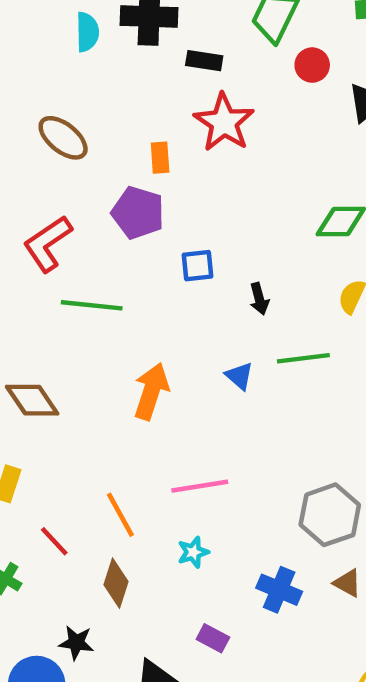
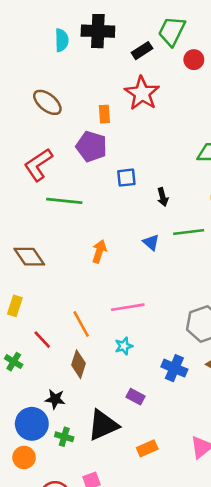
black rectangle: (204, 61) -> (142, 51), moved, turned -42
orange arrow: (151, 391) -> (99, 251), size x0.7

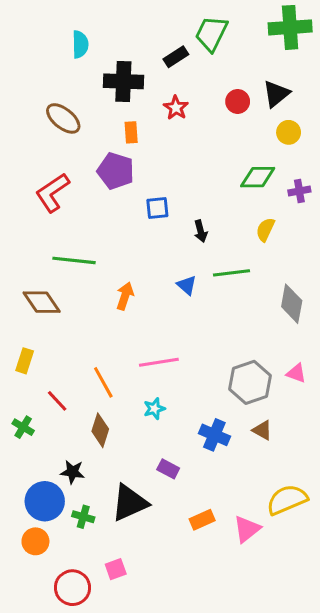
black cross: (98, 31) -> (123, 81), moved
red circle: (194, 60) -> (238, 101), moved
red star: (142, 93) -> (176, 108), size x0.6
green line: (64, 201) -> (74, 260), moved
orange rectangle: (147, 448) -> (202, 520), moved

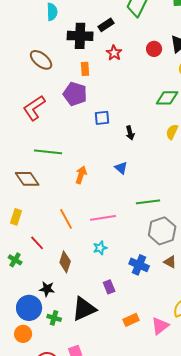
black rectangle: (176, 57) -> (106, 25), moved
green line: (231, 273) -> (148, 202), moved
orange line: (103, 382) -> (66, 219), moved
purple rectangle: (168, 469) -> (109, 287), turned 40

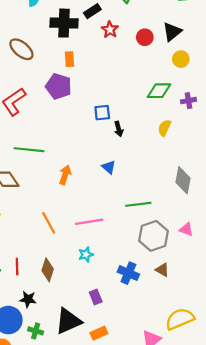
red star: (114, 53) -> (110, 30), moved
blue square: (102, 118) -> (102, 113), moved
red line: (37, 243) -> (17, 267), moved, turned 42
orange rectangle: (131, 320) -> (99, 333), moved

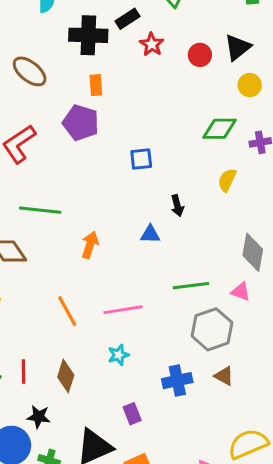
black arrow: (119, 129) -> (177, 206), moved
blue triangle: (109, 167) -> (150, 234), turned -40
pink triangle: (186, 229) -> (241, 292), moved
blue cross: (128, 273) -> (177, 381), turned -35

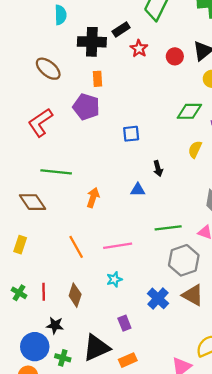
brown triangle: (224, 376) -> (193, 295), size x1.5
blue cross: (177, 381) -> (158, 298), turned -35

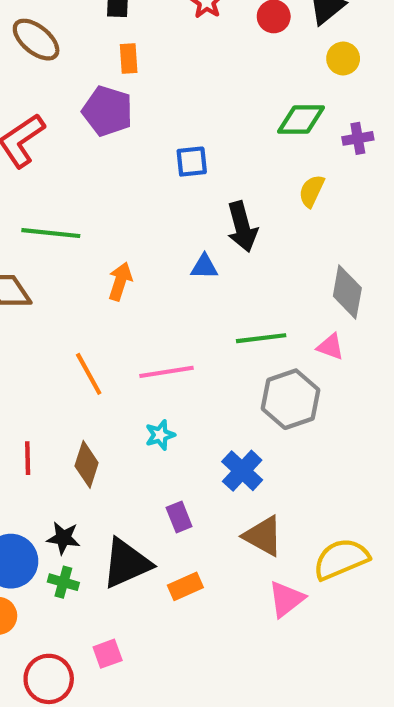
black arrow: (158, 168) -> (242, 227), size x1.6
brown triangle: (193, 295) -> (263, 536), moved
black star: (55, 325) -> (63, 538), moved

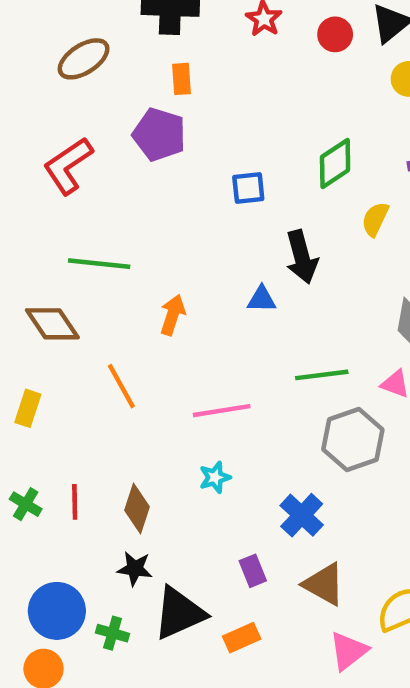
brown ellipse: (36, 40) -> (84, 59), turned -72
green diamond: (301, 119) -> (335, 164), moved, turned -33
orange line: (89, 374) -> (121, 386), moved
purple rectangle: (179, 517) -> (253, 571), moved
black star: (63, 538) -> (135, 569), moved

